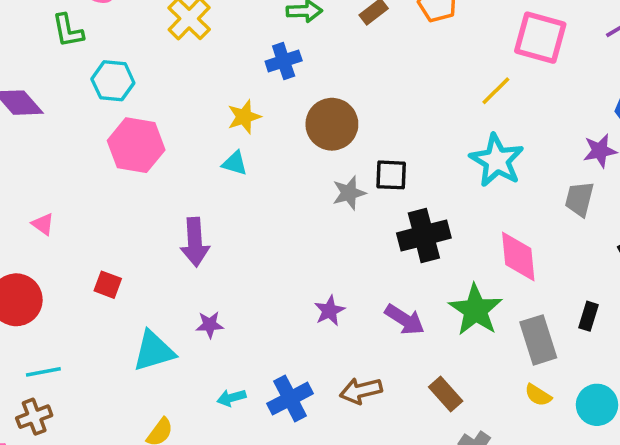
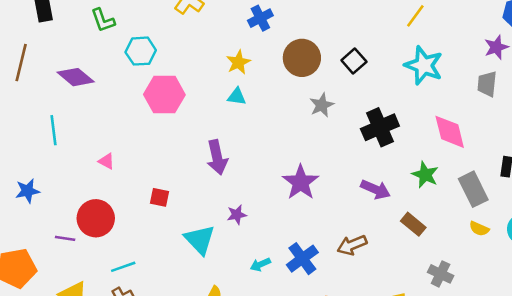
black square: (391, 175) -> (354, 61), moved, turned -35
green star: (476, 310) -> (425, 175), size x0.7
purple star: (329, 311) -> (301, 182), moved, size x1.6
cyan triangle: (154, 351) -> (200, 240), turned -48
brown rectangle: (446, 394) -> (413, 224), moved

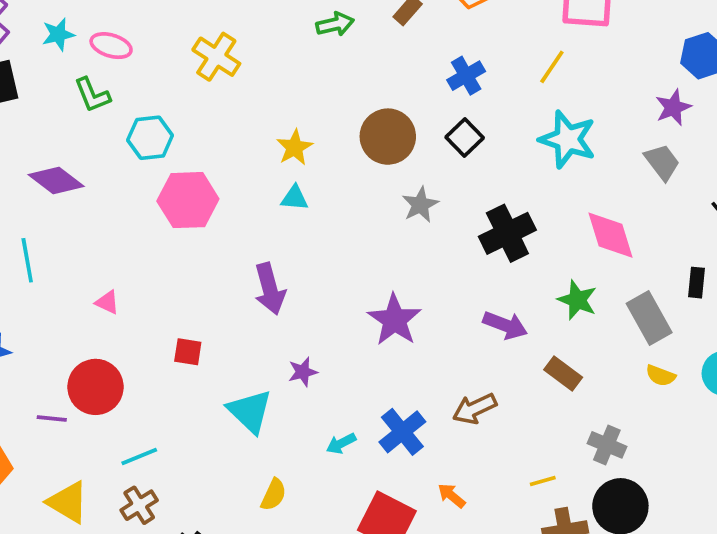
blue cross: (260, 18) -> (466, 76), moved
gray trapezoid: (487, 84) -> (662, 162), turned 140

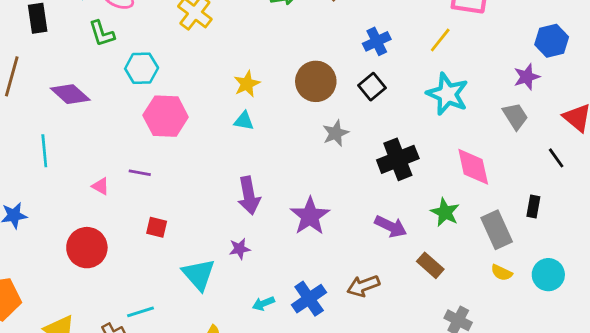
purple arrow: (270, 289) -> (249, 195), moved
purple line: (52, 419) -> (140, 173), moved
cyan line: (139, 457) -> (141, 312), moved

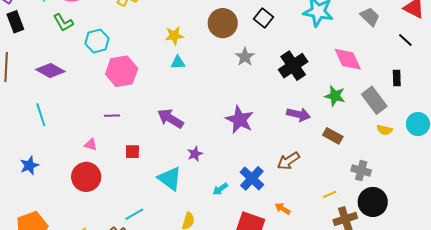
yellow star: (247, 84) -> (174, 36), turned 30
pink triangle: (101, 186) -> (91, 145), moved
purple arrow: (249, 195) -> (170, 119), moved, turned 144

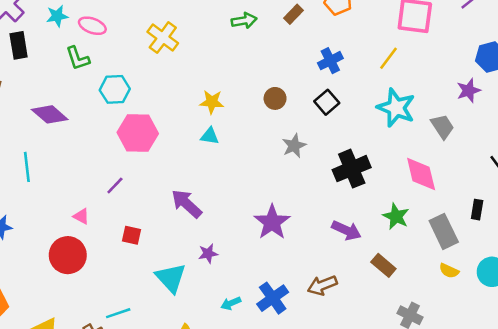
gray trapezoid: (370, 17) -> (442, 127), moved
brown circle: (223, 23) -> (275, 98), size x0.6
purple line: (112, 116) -> (115, 185), turned -56

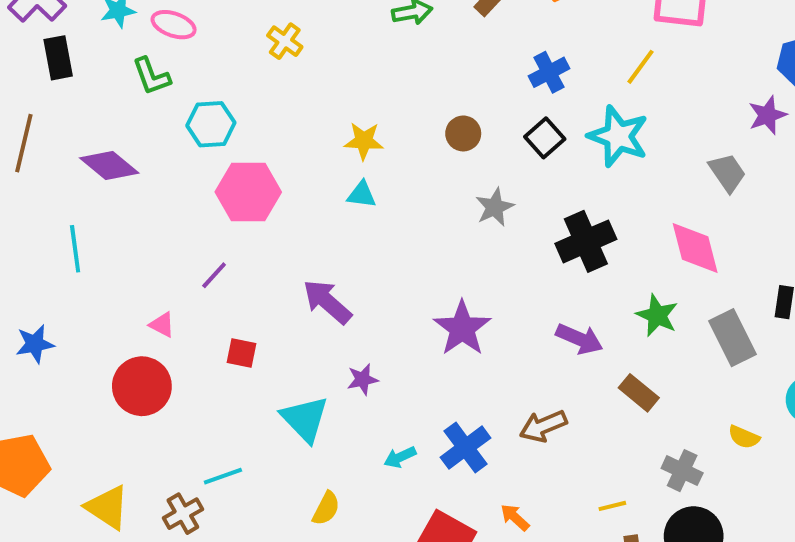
yellow cross: (163, 38) -> (285, 41), size x0.7
cyan star: (396, 108) -> (618, 136), moved
yellow semicircle: (449, 271) -> (744, 437), moved

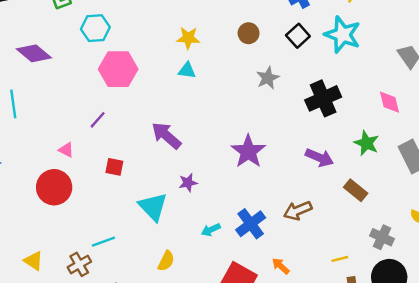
pink diamond: (695, 248) -> (389, 102), size x0.7
yellow triangle: (107, 507) -> (33, 261), size x0.7

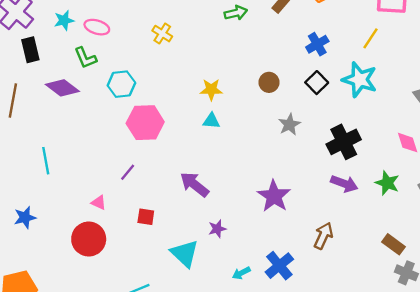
purple diamond: (34, 53) -> (62, 88), moved
purple arrow: (319, 158) -> (344, 184), moved
brown rectangle: (356, 190) -> (393, 244), moved
brown arrow: (298, 211) -> (323, 236), moved, turned 140

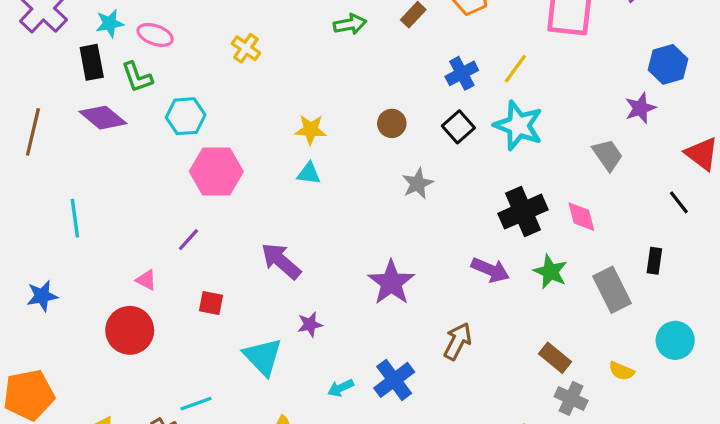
yellow line: (371, 38) -> (515, 69), moved
black rectangle: (30, 50) -> (92, 62), moved
black cross: (344, 142) -> (523, 212), moved

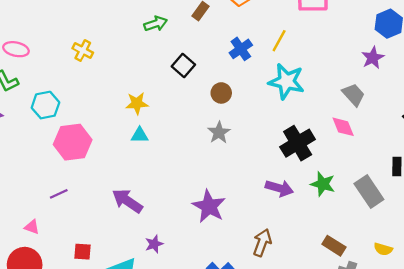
brown circle: (392, 123) -> (221, 93), moved
black square: (458, 127) -> (183, 66), moved
pink diamond: (581, 217) -> (343, 127), moved
purple line: (188, 240) -> (59, 194), turned 30
red square: (211, 303) -> (82, 252), moved

